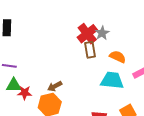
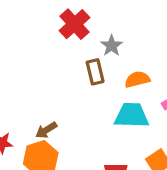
red cross: (87, 34) -> (74, 24), moved
orange semicircle: (118, 57) -> (137, 79), turned -35

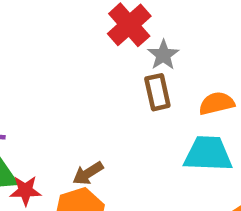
gray star: (112, 46) -> (163, 55), moved

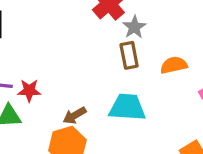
cyan trapezoid: (208, 154) -> (127, 107), moved
red star: (25, 191) -> (29, 91), moved

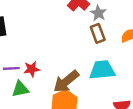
brown arrow: (75, 115) -> (66, 81), size x1.6

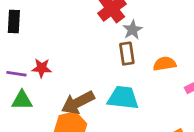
red star: (32, 69) -> (42, 68), moved

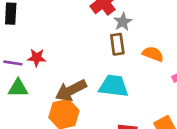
orange semicircle: (165, 64) -> (153, 54), turned 30

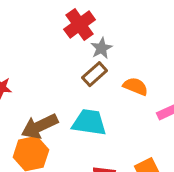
brown rectangle: (117, 44) -> (95, 74), turned 55

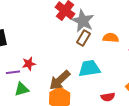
gray star: (101, 48) -> (83, 21), size x1.6

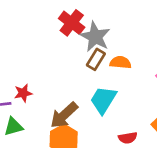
orange semicircle: (111, 38) -> (120, 62), moved
cyan trapezoid: (89, 68) -> (103, 100), turned -50

